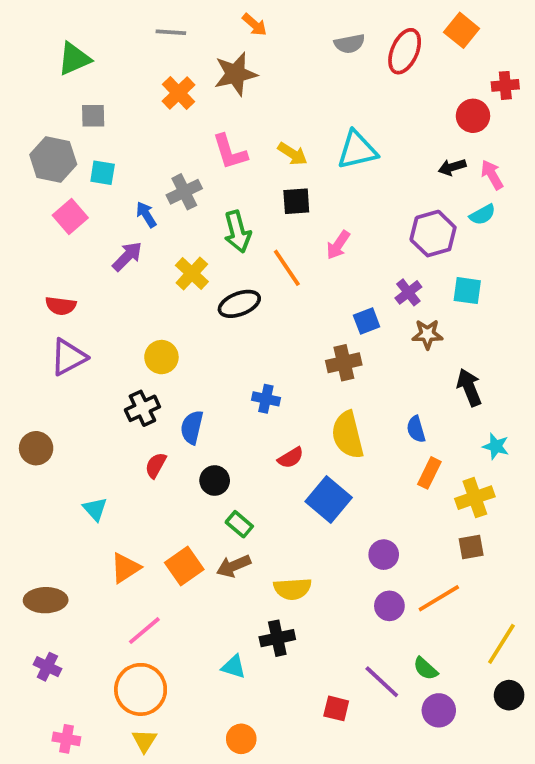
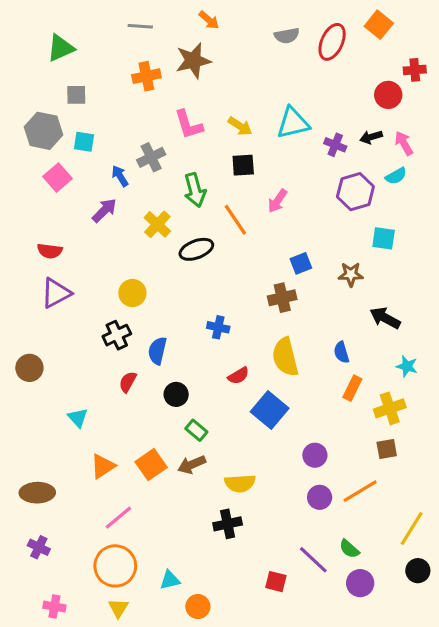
orange cross: (179, 93) -> (146, 76), turned 32
purple cross: (408, 292) -> (335, 145), moved, turned -30
black arrow: (469, 387) -> (385, 318), turned -40
cyan triangle: (234, 667) -> (170, 580), moved, turned -30

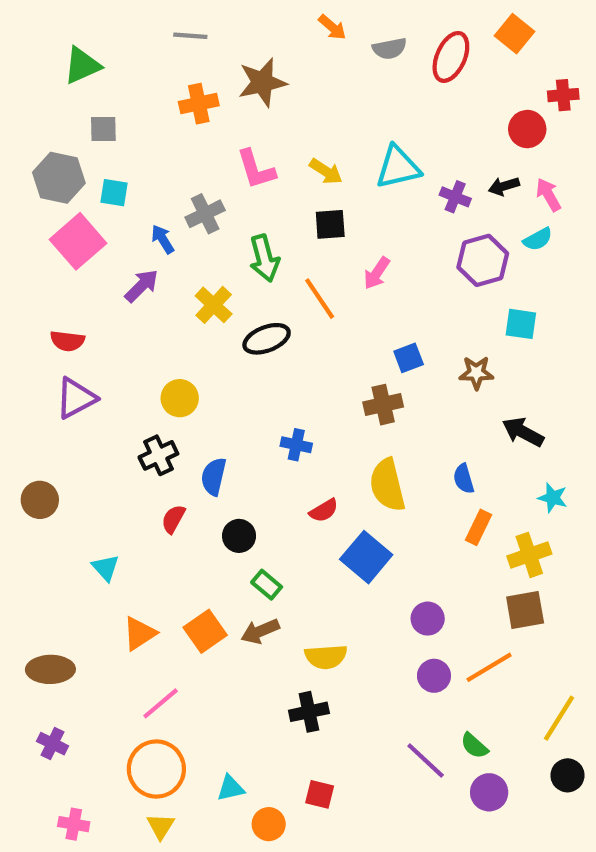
orange arrow: (209, 20) -> (332, 27), moved
pink square: (58, 178) -> (78, 241), size x1.4
brown square: (387, 449) -> (525, 610), size x1.4
red square: (276, 582) -> (320, 794), moved

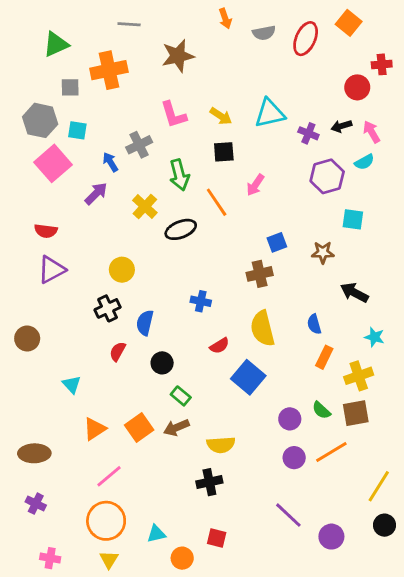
orange arrow: (332, 27) -> (225, 19), turned 30
orange cross: (199, 104) -> (109, 70), moved, size x1.4
green semicircle: (474, 746) -> (321, 410), moved

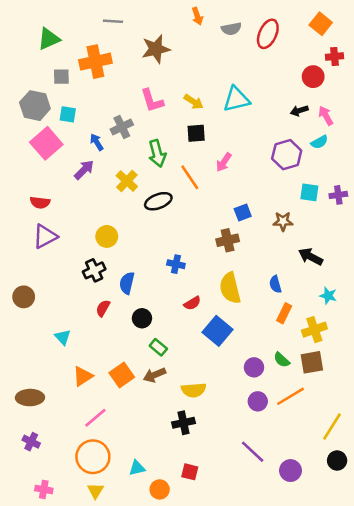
orange square: (349, 23) -> (321, 24), moved
purple cross: (308, 133) -> (338, 195), moved, turned -30

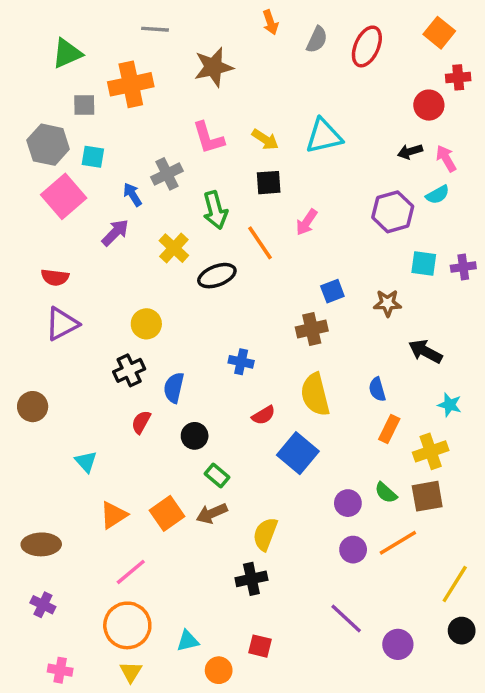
gray semicircle: (231, 29) -> (317, 40), turned -54
yellow semicircle: (194, 390) -> (265, 534), turned 115

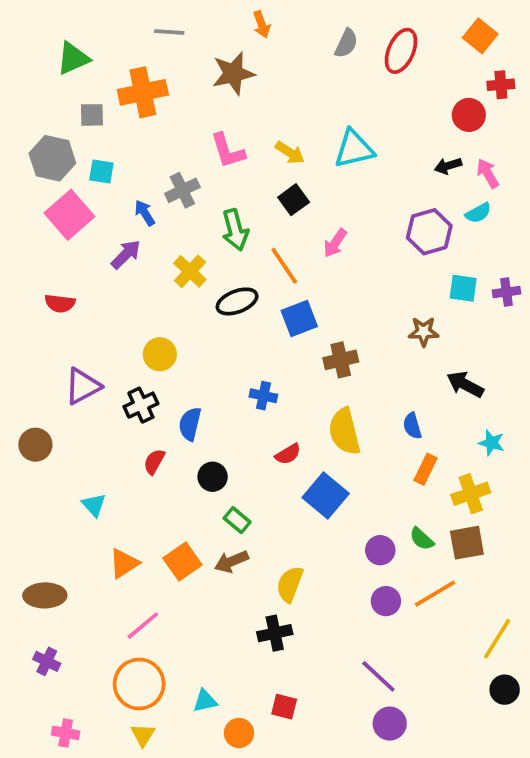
orange arrow: (270, 22) -> (262, 24), moved
black square: (269, 183) -> (294, 200), turned -32
blue square: (332, 291) -> (299, 318), moved, size x1.4
purple triangle: (62, 324) -> (83, 386), moved
purple circle: (398, 644) -> (390, 724), moved

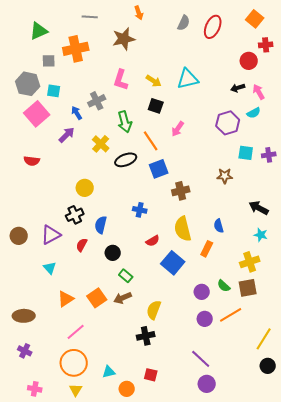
pink L-shape: (228, 151) -> (121, 80), turned 35
black square: (294, 200) -> (156, 106), turned -35
black arrow: (465, 384) -> (259, 208), moved
purple triangle: (83, 386) -> (51, 235), moved
orange rectangle: (425, 469) -> (207, 249), moved

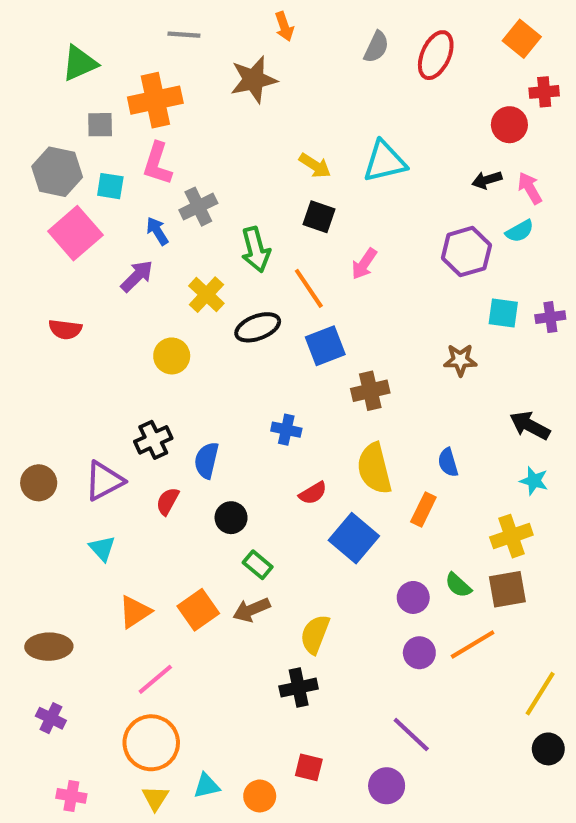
pink L-shape: (121, 80) -> (157, 164), moved
yellow circle: (85, 188) -> (172, 356), moved
cyan triangle: (109, 372) -> (206, 786), moved
purple circle: (207, 384) -> (387, 786), moved

